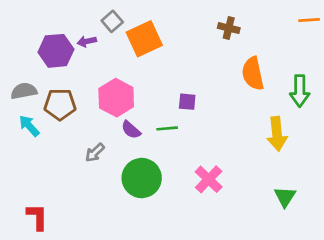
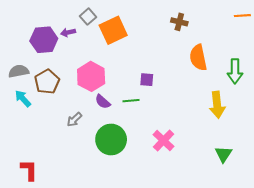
brown pentagon: (60, 104) -> (47, 82), turned -30

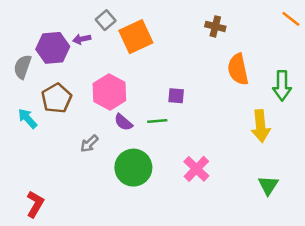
orange line: (242, 16) -> (291, 19), turned 42
gray semicircle: (19, 71) -> (22, 67), moved, turned -60
red L-shape: (29, 170) -> (35, 204), turned 30

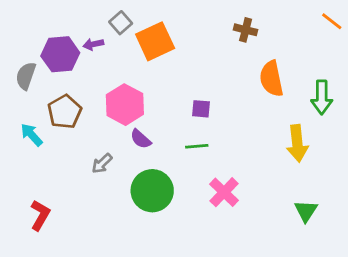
green line: (157, 121) -> (197, 146), moved
red L-shape: (35, 204) -> (40, 215), moved

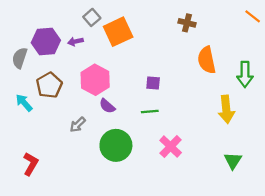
purple arrow: (93, 44) -> (75, 41), moved

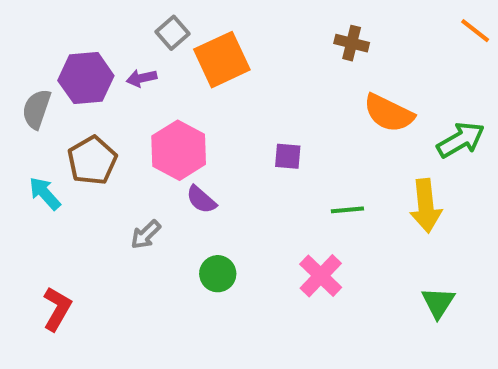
orange semicircle: (207, 60) -> (389, 113), turned -52
green arrow: (245, 74) -> (461, 140), turned -120
green line: (150, 111) -> (347, 210), moved
green circle: (116, 145) -> (218, 274), size x0.6

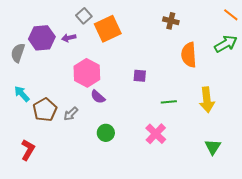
orange semicircle: (389, 113) -> (189, 55), turned 60
green arrow: (461, 140) -> (226, 44), moved
brown pentagon: (92, 160) -> (45, 110), moved

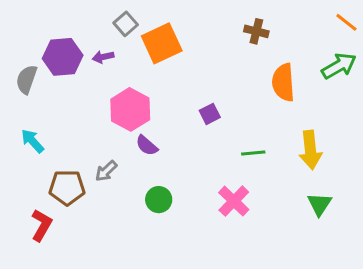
purple square: (140, 76) -> (210, 114), turned -32
brown pentagon: (45, 110) -> (67, 188), moved, turned 30
green triangle: (213, 147) -> (319, 204), moved

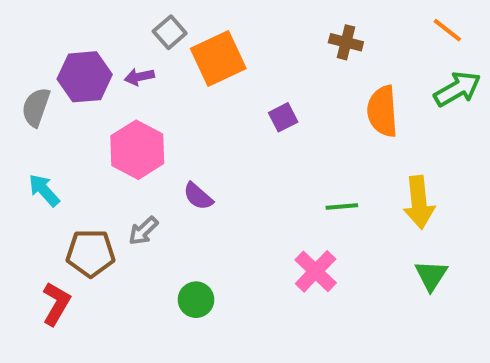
orange line: (346, 22) -> (447, 30), moved
pink hexagon: (130, 109) -> (137, 150), moved
purple square: (210, 114) -> (283, 117), moved
green circle: (159, 200) -> (196, 300), moved

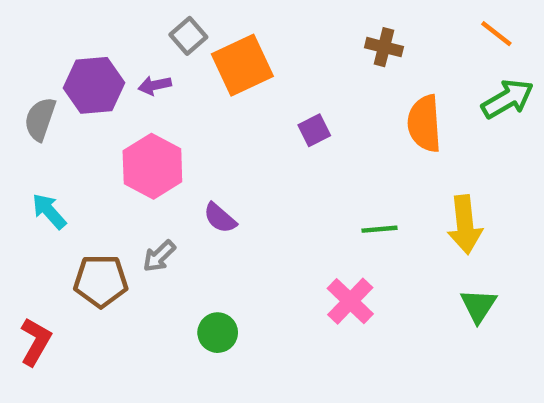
red L-shape: (56, 304) -> (36, 342), moved

